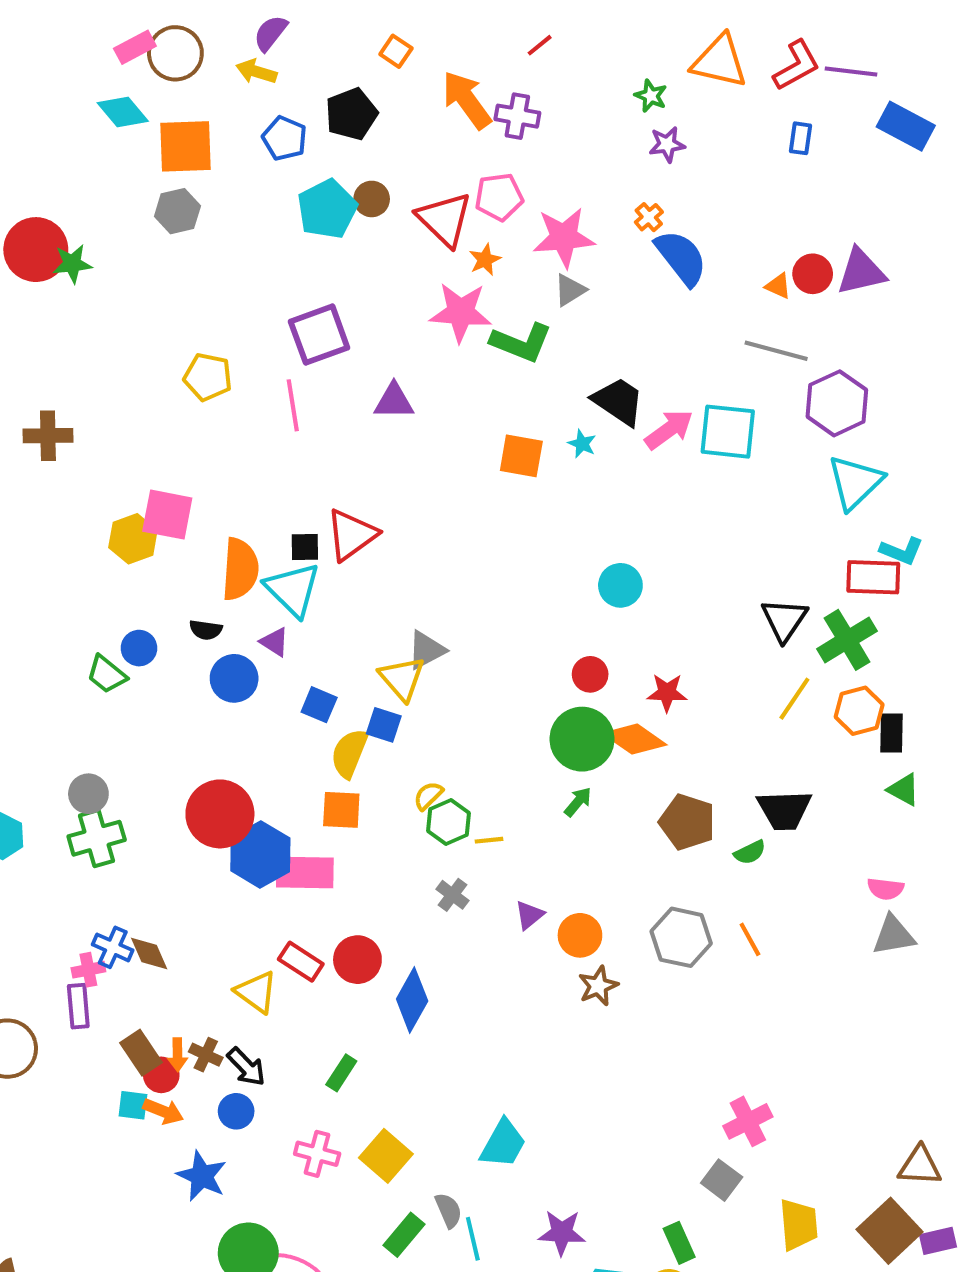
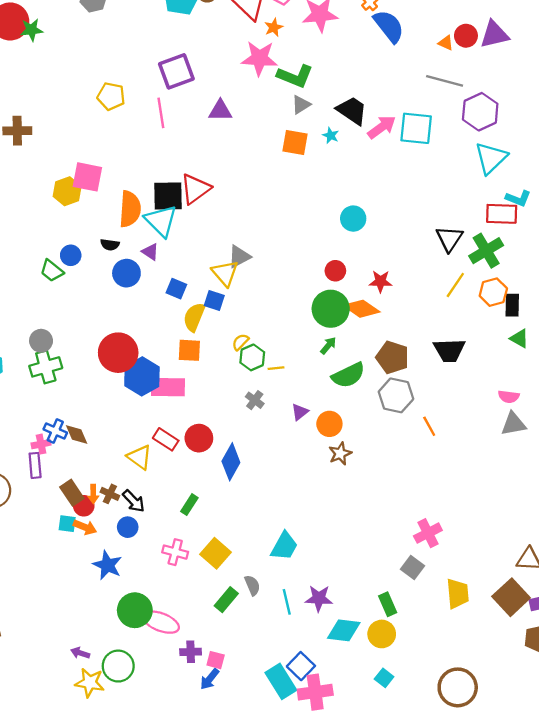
gray triangle: (570, 290) -> (301, 105), moved
black square: (305, 547) -> (168, 196), size x1.8
green semicircle: (750, 852) -> (348, 375), moved, size x1.8
gray hexagon: (681, 937) -> (396, 395), moved
cyan line: (473, 1239) -> (287, 602), moved

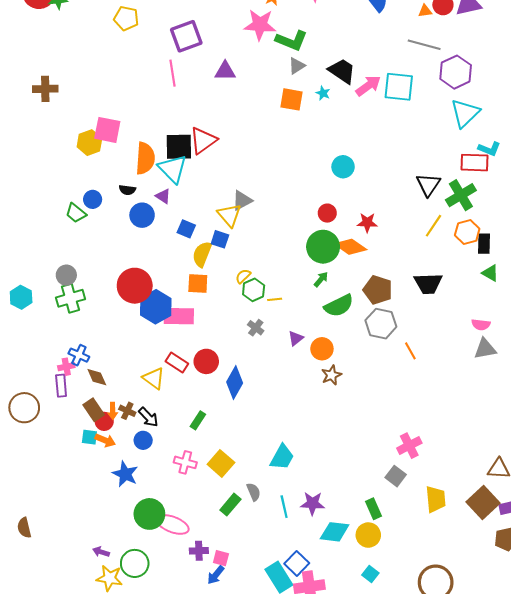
orange triangle: (446, 43) -> (425, 11), turned -32
yellow pentagon: (111, 96) -> (126, 18), moved
brown diamond: (77, 435) -> (97, 377), moved

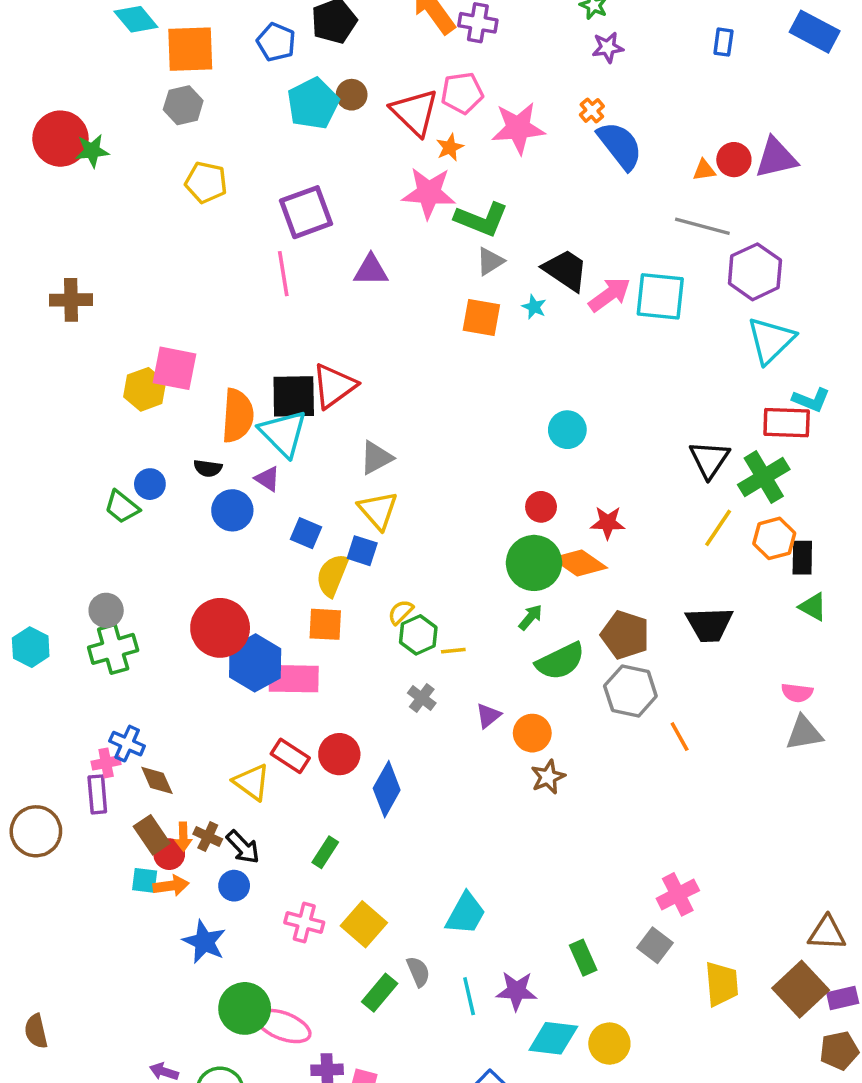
gray triangle: (242, 200) -> (376, 458), moved
orange arrow: (105, 440) -> (171, 886), turned -30
green rectangle: (374, 509) -> (583, 958), moved

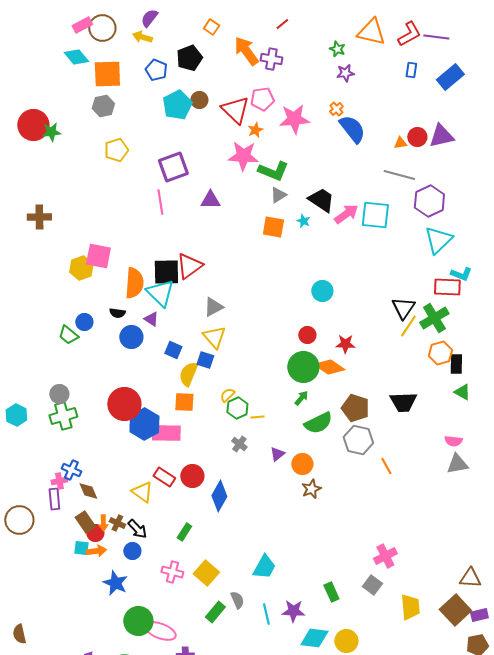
blue rectangle: (815, 32) -> (450, 77), moved, turned -68
yellow pentagon: (206, 182) -> (116, 150), turned -30
yellow line: (718, 528) -> (408, 326), moved

